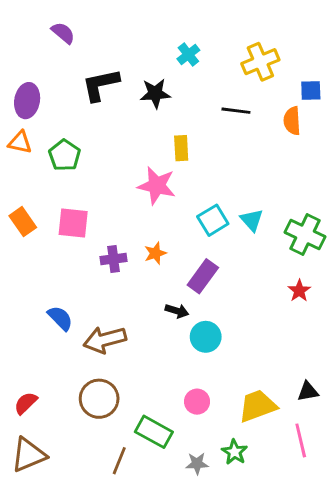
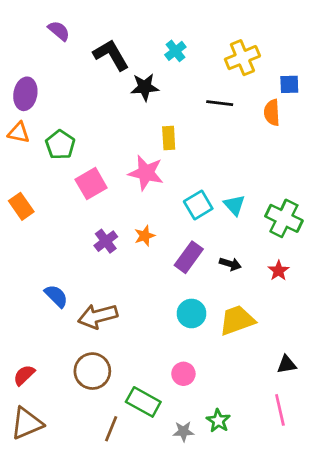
black L-shape: (101, 85) -> (111, 55), moved, turned 72
pink square: (73, 223) -> (91, 184), moved, turned -36
purple cross: (113, 259) -> (106, 241), turned -30
black arrow: (177, 311) -> (230, 264), moved
yellow trapezoid: (258, 406) -> (237, 320), moved

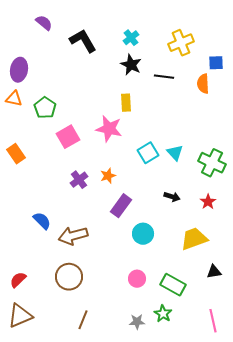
black star: (145, 87) -> (131, 65), moved, turned 30
purple rectangle: (189, 257) -> (121, 206), moved
yellow trapezoid: (237, 320) -> (194, 239), moved
green rectangle: (143, 402) -> (173, 285), moved
pink line: (280, 410) -> (213, 321), moved

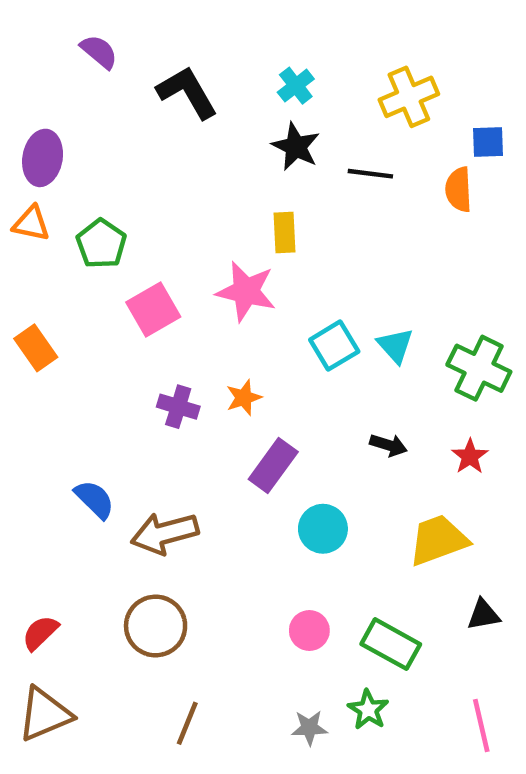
purple cross: (79, 180) -> (178, 407), turned -36

